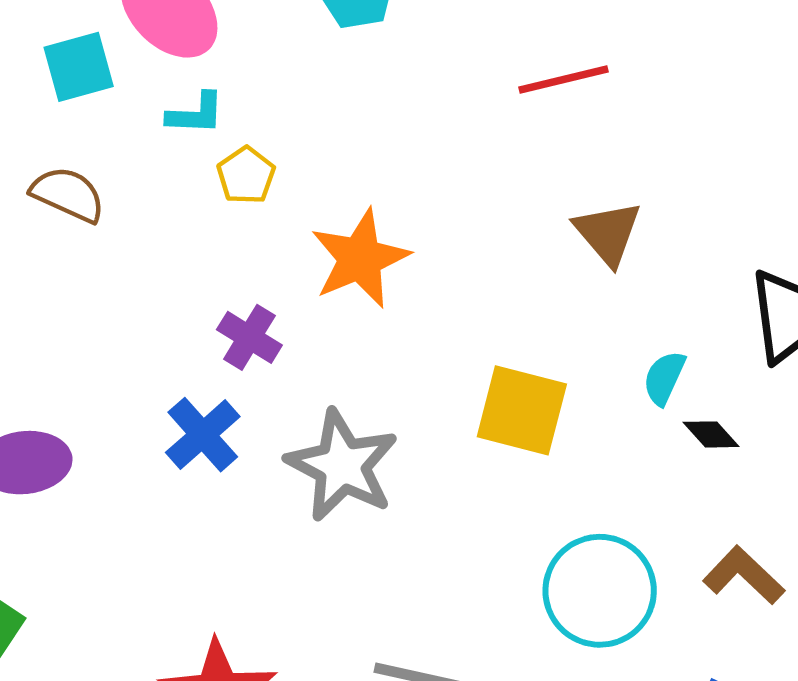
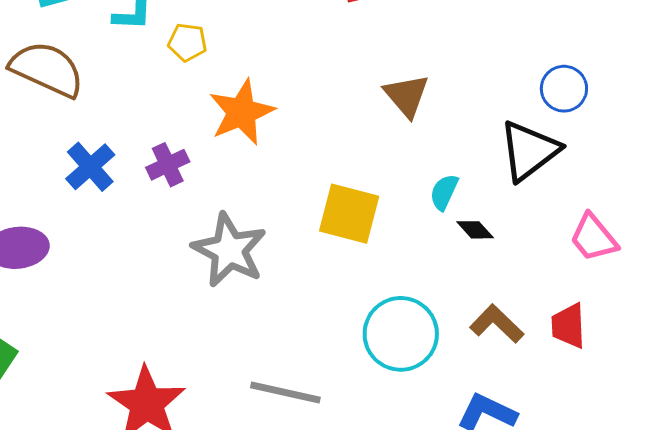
yellow pentagon: (246, 175) -> (187, 42), moved, turned -30
brown semicircle: (68, 194) -> (47, 69), size x1.5
purple cross: (249, 337) -> (168, 165), turned 33
blue cross: (203, 435) -> (90, 167), moved

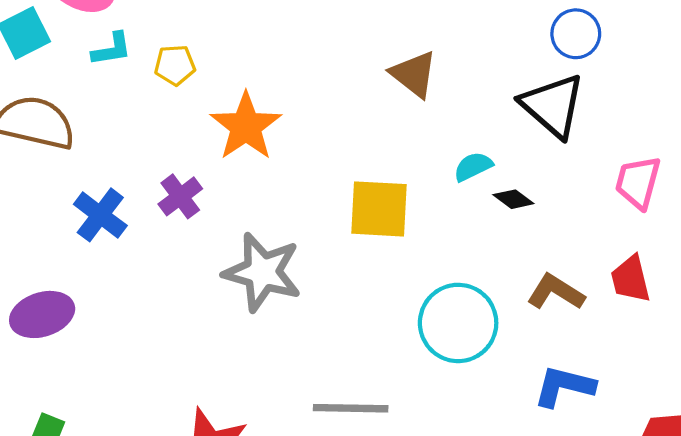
black triangle: (529, 151) -> (553, 106), turned -30
cyan semicircle: (444, 192) -> (473, 167), turned 51
pink trapezoid: (594, 238) -> (638, 182), turned 66

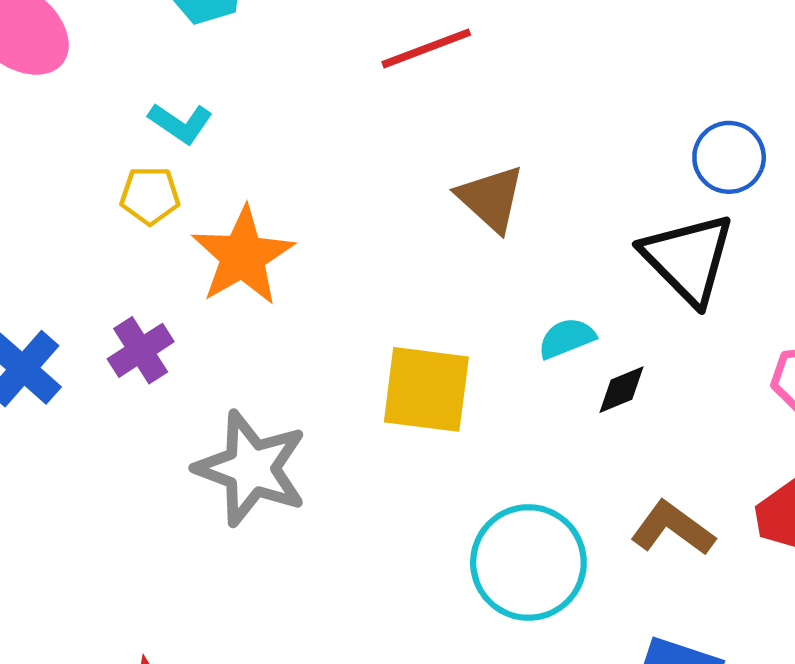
cyan L-shape: (112, 49) -> (181, 123), moved, turned 39
yellow pentagon: (175, 65) -> (150, 196), moved
black diamond: (513, 199) -> (621, 390), turned -63

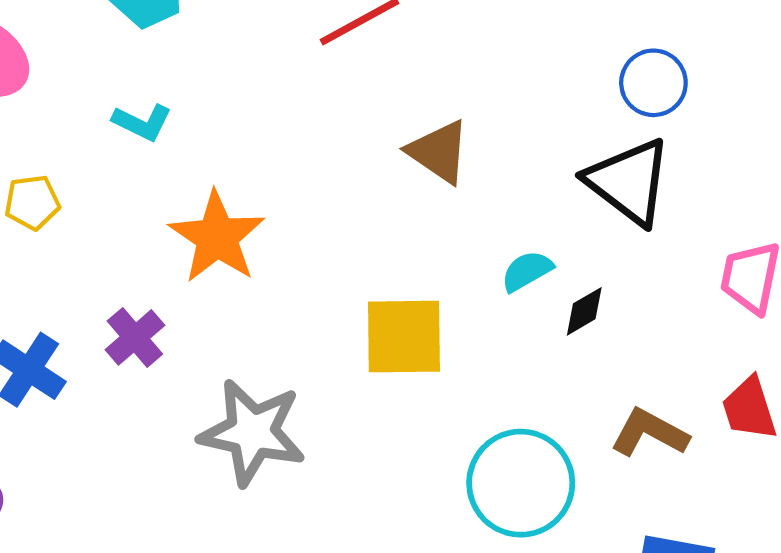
yellow pentagon: (150, 196) -> (32, 202), moved

